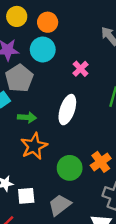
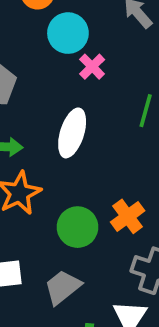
cyan circle: (43, 50) -> (68, 33), moved

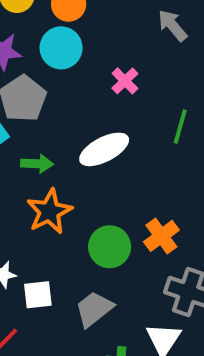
cyan circle: (68, 33) -> (61, 48), moved
white ellipse: (72, 133) -> (104, 149), turned 45

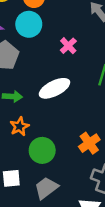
orange star: (49, 211) -> (20, 126), size x0.7
green circle: (110, 247) -> (42, 150), moved

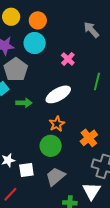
orange star: (20, 126) -> (57, 124), moved

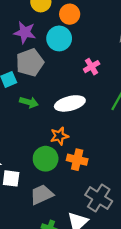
orange cross: (89, 138) -> (77, 160), moved, turned 36

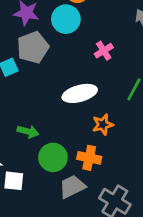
green arrow: (29, 102) -> (28, 131), moved
orange star: (59, 136) -> (103, 125), moved
gray trapezoid: (42, 195) -> (72, 187), moved

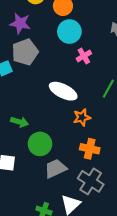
cyan circle: (66, 19) -> (69, 32), moved
white ellipse: (80, 93) -> (63, 91), turned 40
orange cross: (89, 158) -> (90, 149), moved

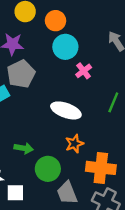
orange star: (82, 117) -> (74, 144), moved
orange cross: (90, 149) -> (101, 168), size x1.4
gray trapezoid: (56, 169) -> (67, 193), turned -80

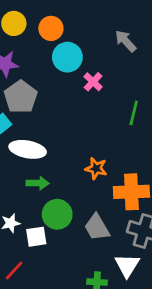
white ellipse: (66, 110) -> (28, 149), moved
orange star: (74, 144) -> (96, 168), turned -30
green circle: (48, 169) -> (57, 214), moved

